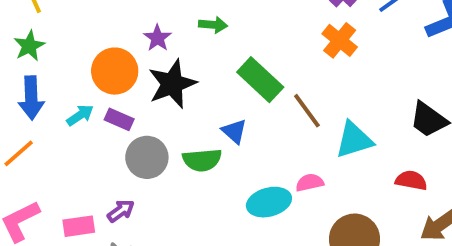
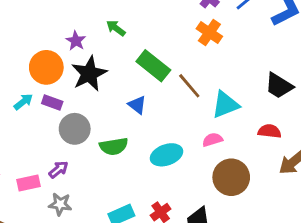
green arrow: (213, 25) -> (116, 28), turned -144
green semicircle: (202, 160) -> (114, 146), moved
pink semicircle: (310, 183) -> (212, 140), moved

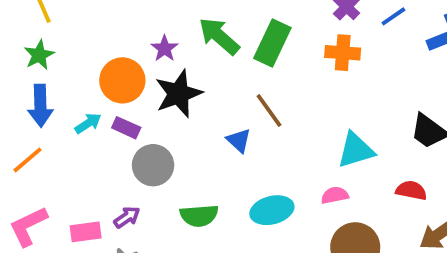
green arrow: (116, 28) -> (219, 36), size x1.6
orange cross: (209, 33) -> (343, 53), turned -35
green rectangle: (153, 66) -> (272, 43), moved, turned 72
brown line: (189, 86) -> (269, 111), moved
green semicircle: (114, 146) -> (199, 216), moved

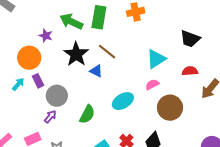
black star: (178, 94) -> (76, 54), moved
purple rectangle: (126, 128) -> (38, 81), turned 56
green semicircle: (199, 216) -> (87, 114), turned -42
purple arrow: (127, 217) -> (50, 117), moved

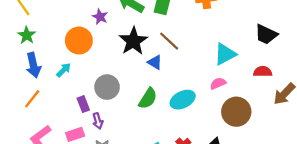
purple rectangle: (38, 81) -> (83, 104), moved
green semicircle: (87, 114) -> (148, 98), moved
purple arrow: (50, 117) -> (98, 121), moved, turned 120

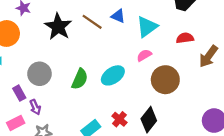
blue triangle: (155, 62) -> (118, 16), moved

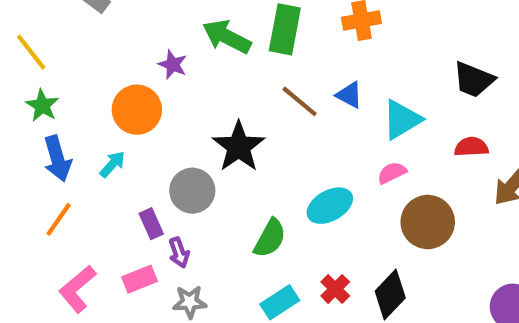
black star: (58, 27) -> (239, 147), moved
green semicircle: (80, 79) -> (270, 238), moved

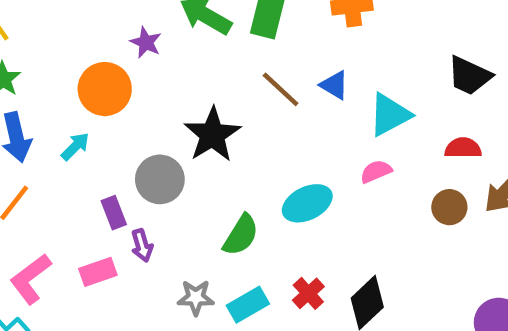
brown circle: (428, 222) -> (449, 207), moved, size x0.6
gray star: (190, 302) -> (196, 298), moved

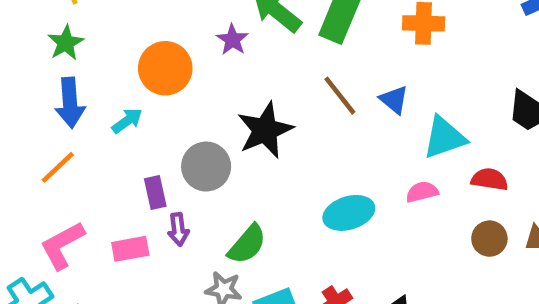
purple star: (146, 42) -> (232, 40), moved
red semicircle: (463, 148) -> (490, 179), moved
green semicircle: (241, 235) -> (247, 244), moved

